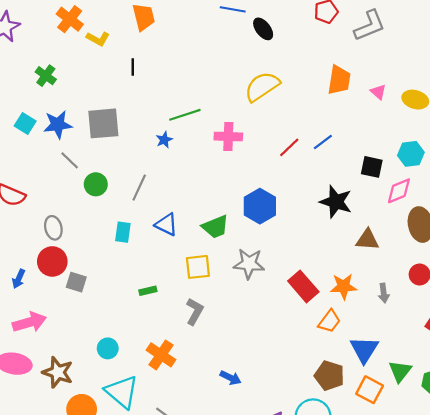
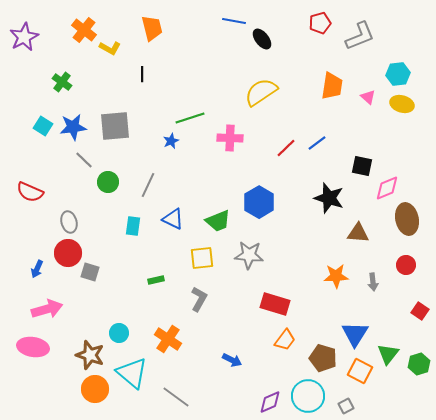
cyan hexagon: (411, 154) -> (398, 74), moved
red rectangle: (303, 286) -> (275, 304), moved, turned -32
orange trapezoid: (329, 321) -> (285, 340), moved
brown star: (58, 372) -> (90, 355), moved

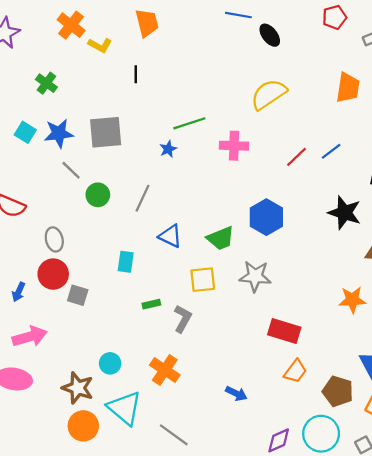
cyan rectangle: (133, 226) -> (126, 262), moved
gray L-shape: (199, 299) -> (183, 319), moved

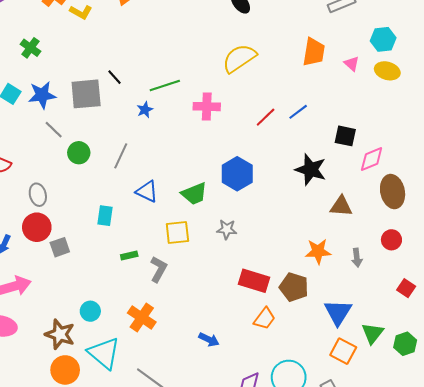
black line: (136, 74) -> (114, 77), moved, turned -42
gray star: (255, 276) -> (227, 229), size x0.7
gray square: (78, 295) -> (60, 247), turned -36
brown pentagon: (338, 391) -> (294, 287), moved

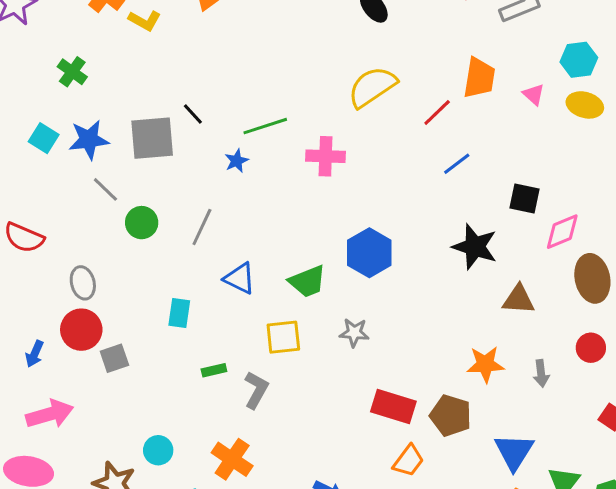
red line: (266, 117) -> (437, 113), moved

